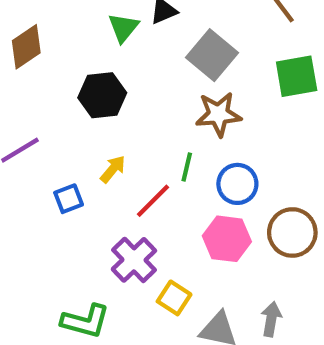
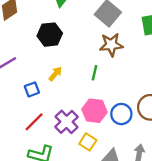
blue circle: (237, 184) -> (121, 114), moved
red line: (153, 201) -> (34, 122), moved
pink hexagon: (227, 239) -> (94, 111), moved

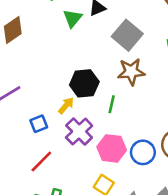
black hexagon: (50, 35) -> (84, 83), moved
purple cross: (67, 122) -> (79, 132), moved

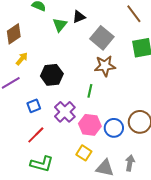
black hexagon: (84, 83) -> (52, 75), moved
yellow arrow: (66, 106) -> (22, 59), moved

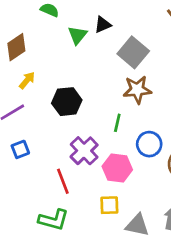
blue square: (34, 106) -> (20, 149), moved
blue circle: (114, 128) -> (149, 144), moved
red line: (36, 135) -> (63, 181), moved, turned -66
yellow square: (84, 153) -> (109, 205), turned -35

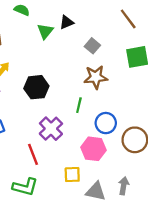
gray square: (133, 52) -> (92, 46), size x0.6
pink hexagon: (117, 168) -> (93, 149), moved

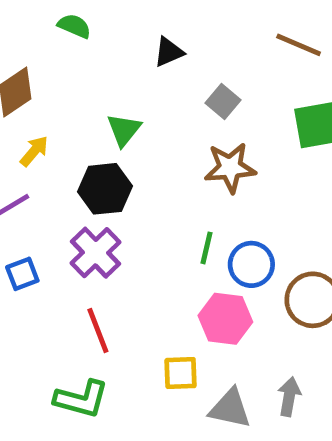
brown line: (128, 19) -> (299, 45), turned -30
green triangle: (45, 31) -> (124, 130), moved
green line: (79, 105) -> (206, 248), moved
purple cross: (51, 129) -> (96, 253), moved

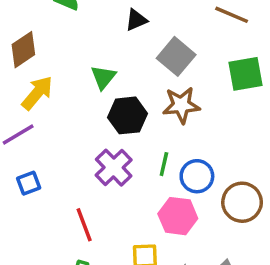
gray square: (223, 102) -> (176, 56), size x1.5
yellow arrow: (34, 151) -> (37, 93), size x1.5
black hexagon: (105, 189) -> (128, 115), moved
purple cross: (96, 253) -> (114, 168), moved

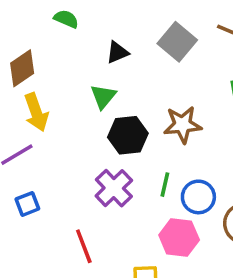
black triangle: (136, 20) -> (117, 52), moved
gray square: (176, 56) -> (177, 42), moved
yellow arrow: (37, 93) -> (36, 112), turned 120

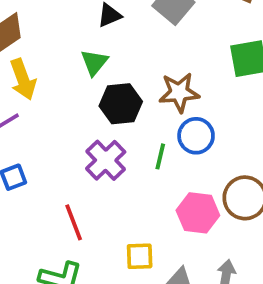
blue circle: (198, 197) -> (196, 136), moved
pink hexagon: (179, 237) -> (198, 213), moved

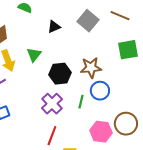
green triangle: (94, 62) -> (34, 55), moved
red line: (74, 222) -> (52, 136), moved, turned 42

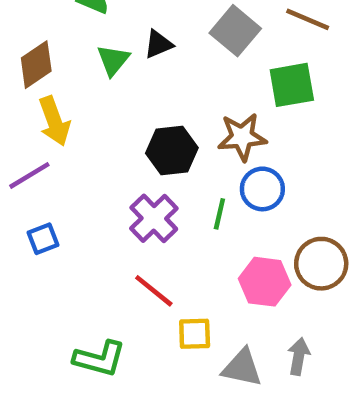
green square: (128, 50) -> (292, 85), moved
green triangle: (34, 55) -> (113, 60), moved
red line: (52, 136) -> (154, 291), turned -72

